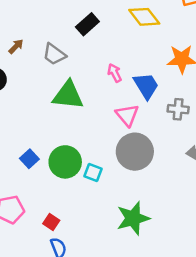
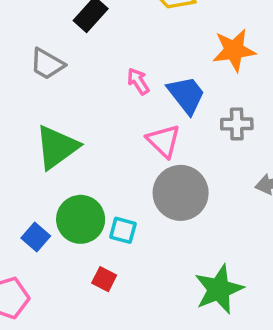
green triangle: (68, 95) -> (57, 147), moved, turned -36
blue square: (29, 159) -> (36, 237), moved
green star: (133, 218) -> (219, 289), moved
red square: (51, 222) -> (104, 279), moved

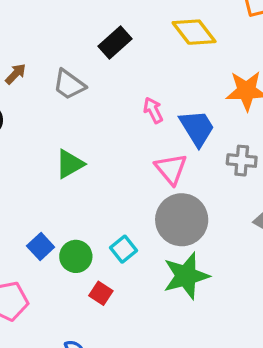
green triangle: (57, 147) -> (70, 164), size x0.7
green circle: (81, 219) -> (76, 256), moved, size x0.7
cyan square: (123, 230) -> (123, 249), turned 30
green star: (219, 289) -> (186, 276), moved

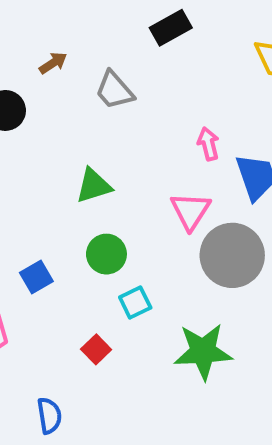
black rectangle: (115, 43) -> (171, 28), moved
pink triangle: (171, 169) -> (190, 211), moved
gray circle: (182, 220) -> (232, 255), moved
green circle: (76, 256) -> (106, 254), moved

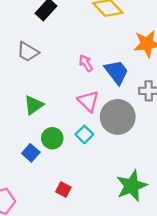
blue square: (36, 277) -> (31, 153), moved
cyan square: (135, 302) -> (84, 134), moved
green star: (203, 352) -> (132, 186), moved

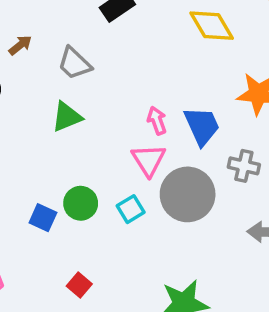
pink arrow: (86, 63) -> (157, 121), moved
green triangle: (34, 105) -> (67, 117), moved
blue square: (31, 153) -> (43, 218), turned -30

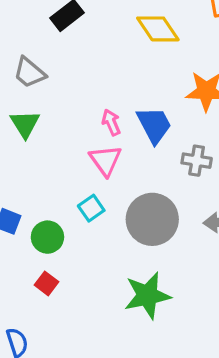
green triangle: (67, 117) -> (25, 124), turned -36
gray circle: (188, 194) -> (152, 219), moved
green circle: (81, 203) -> (47, 237), moved

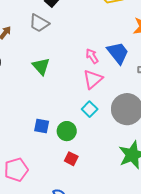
gray trapezoid: (29, 73) -> (39, 23), moved
pink triangle: (105, 160) -> (93, 79), turned 35

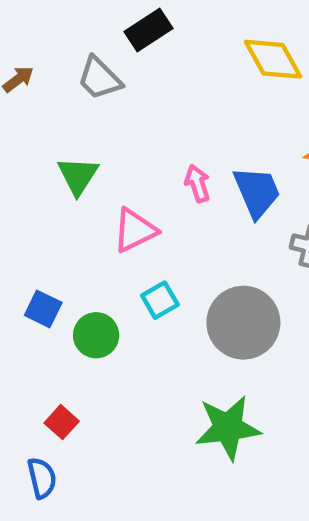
pink triangle: (93, 79) -> (135, 230), moved
red square: (71, 159) -> (62, 422), moved

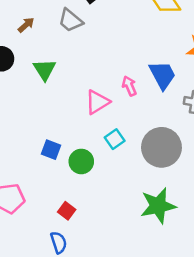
green triangle: (78, 176) -> (44, 70), moved
pink arrow: (198, 183) -> (129, 86), moved

